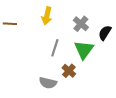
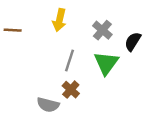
brown cross: (69, 71) -> (71, 90), moved
gray semicircle: (48, 83) -> (48, 105), moved

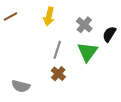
brown line: (13, 30) -> (10, 16), moved, turned -32
gray semicircle: (48, 105) -> (21, 86), moved

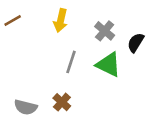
green triangle: (87, 52) -> (108, 65), turned -40
brown cross: (58, 74) -> (62, 102), moved

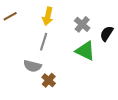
gray line: (71, 62) -> (44, 42), moved
gray semicircle: (26, 107) -> (32, 66), moved

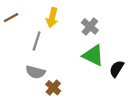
black semicircle: (107, 34) -> (117, 69), moved
gray line: (44, 42) -> (37, 41), moved

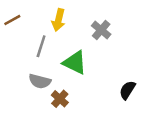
green triangle: (93, 55) -> (75, 63), moved
black semicircle: (117, 69) -> (127, 90), moved

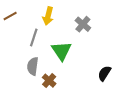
green triangle: (75, 63) -> (61, 51), turned 30
gray semicircle: (40, 81) -> (33, 66), turned 84

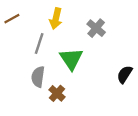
black semicircle: (104, 73) -> (125, 74), moved

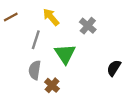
yellow arrow: (56, 19) -> (51, 17), turned 126

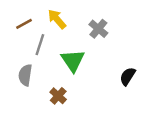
brown line: (11, 17) -> (24, 24), moved
gray semicircle: (35, 70) -> (25, 75), moved

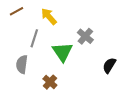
brown line: (24, 24) -> (17, 11), moved
gray cross: (98, 29) -> (85, 36), moved

